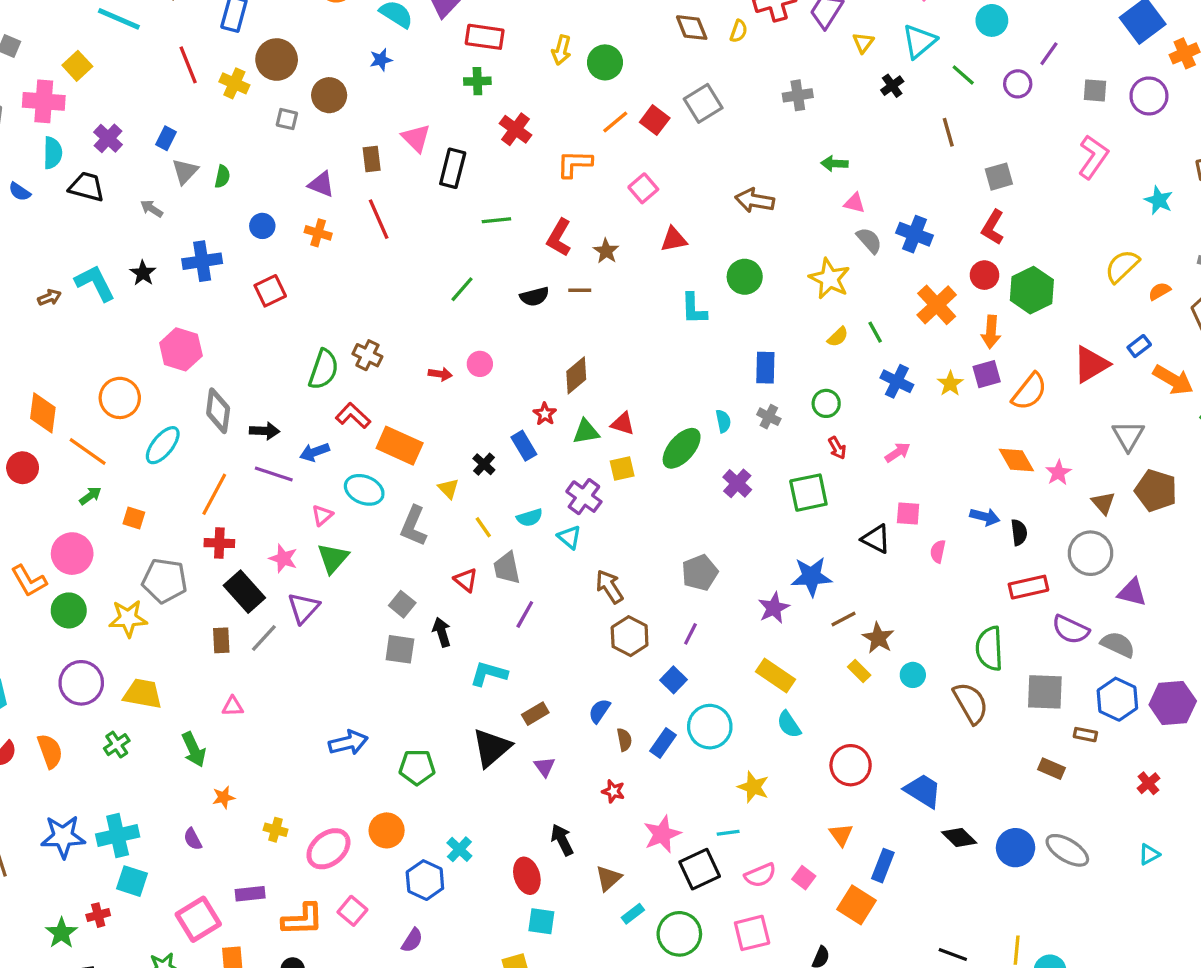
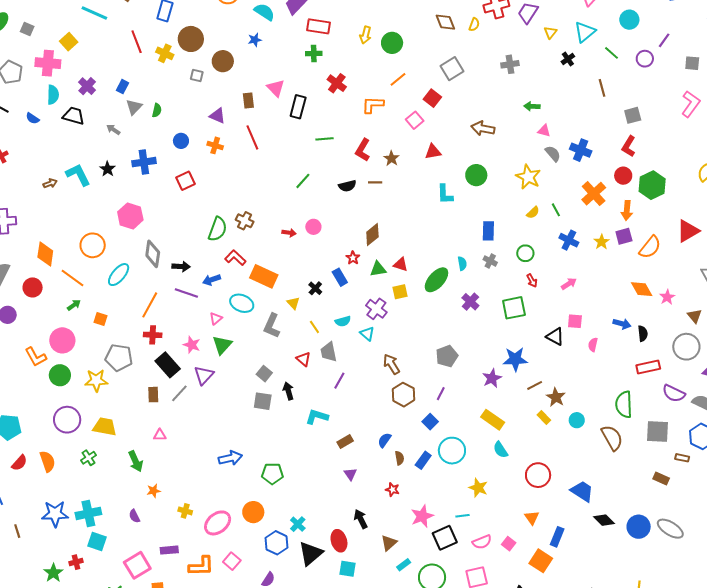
red square: (655, 120) -> (432, 98), moved
black triangle: (492, 748) -> (311, 553), moved

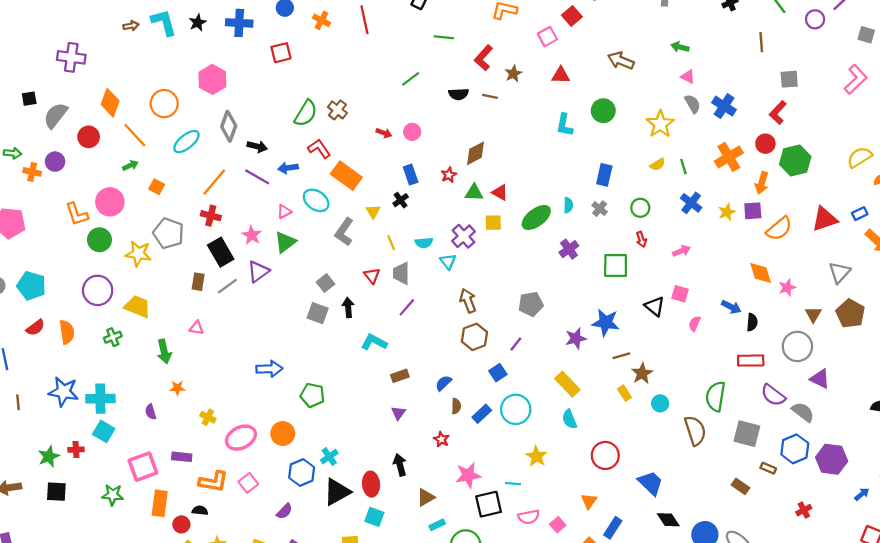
blue rectangle: (340, 277) -> (411, 175), moved

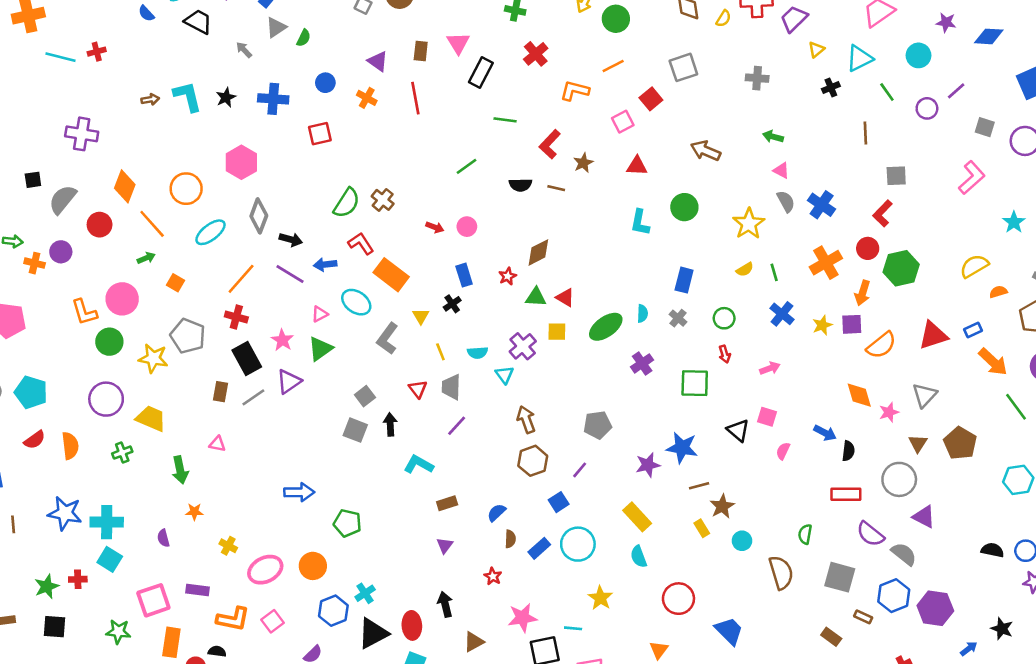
gray triangle: (840, 273) -> (925, 395), moved
green semicircle: (716, 396) -> (805, 534), size x0.6

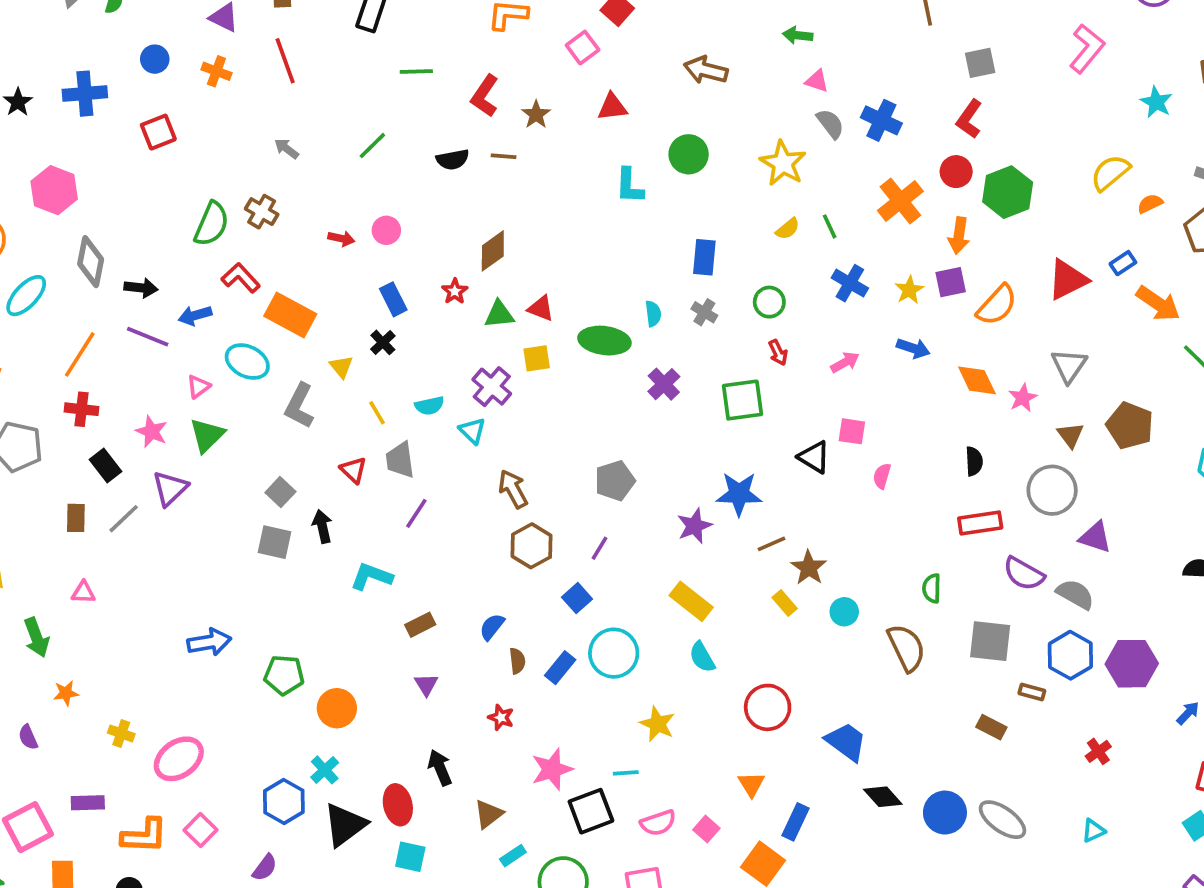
gray arrow: (244, 50) -> (287, 149), moved
green ellipse: (606, 327) -> (604, 341), turned 52
black rectangle: (247, 359) -> (105, 465), size x0.7
blue arrow: (825, 433) -> (913, 348), moved
orange circle: (313, 566) -> (337, 708), moved

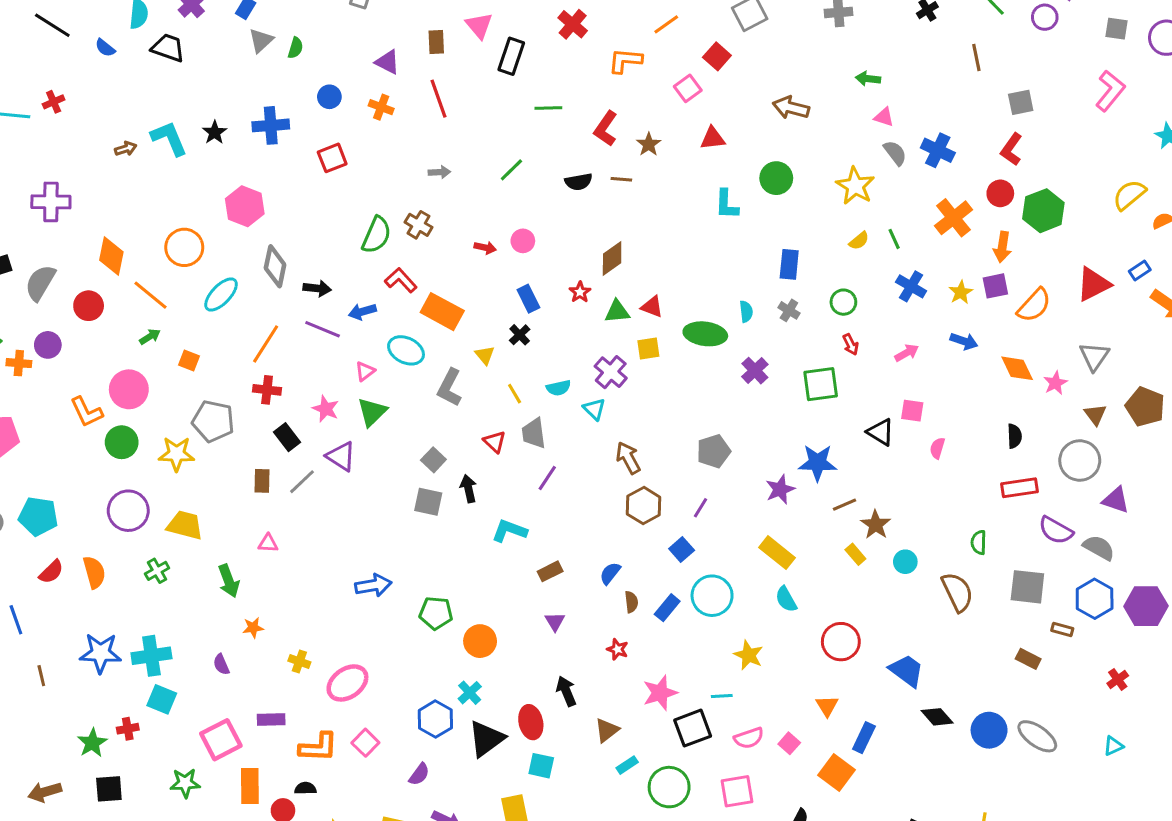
gray arrow: (287, 149) -> (439, 172), turned 140
purple triangle: (170, 488) -> (341, 456), turned -44

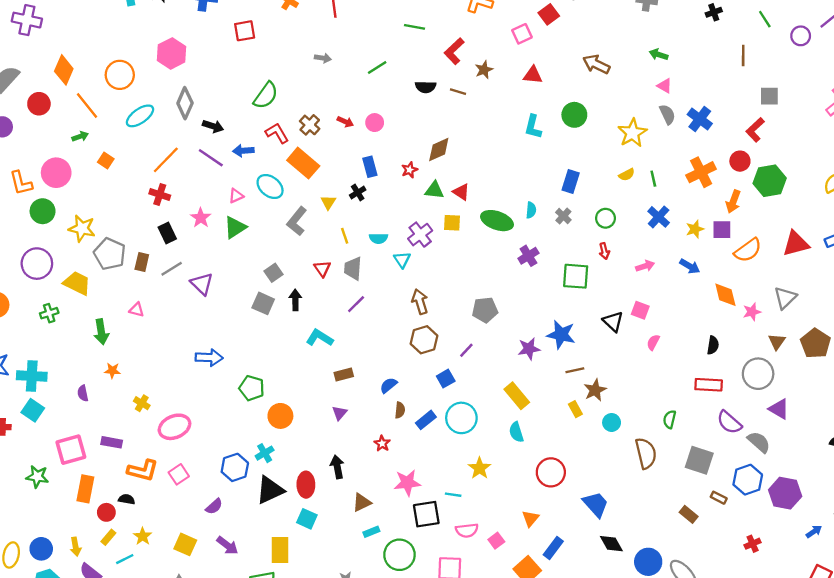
brown cross: (418, 225) -> (310, 125), moved
gray pentagon: (213, 421) -> (110, 254), moved
purple triangle: (341, 456) -> (202, 284), moved

